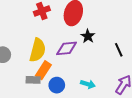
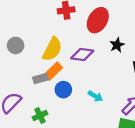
black star: (88, 36) -> (117, 45), moved
gray rectangle: (33, 80) -> (41, 79), turned -32

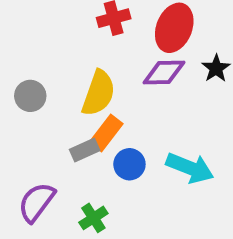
purple diamond: (82, 55) -> (164, 72), moved
cyan arrow: (95, 96) -> (190, 168), size x1.6

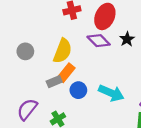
purple diamond: (164, 72) -> (99, 41), turned 45

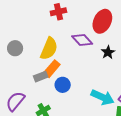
red ellipse: (105, 16) -> (102, 21), moved
black star: (127, 39) -> (108, 52), moved
cyan arrow: (111, 93) -> (102, 97), moved

